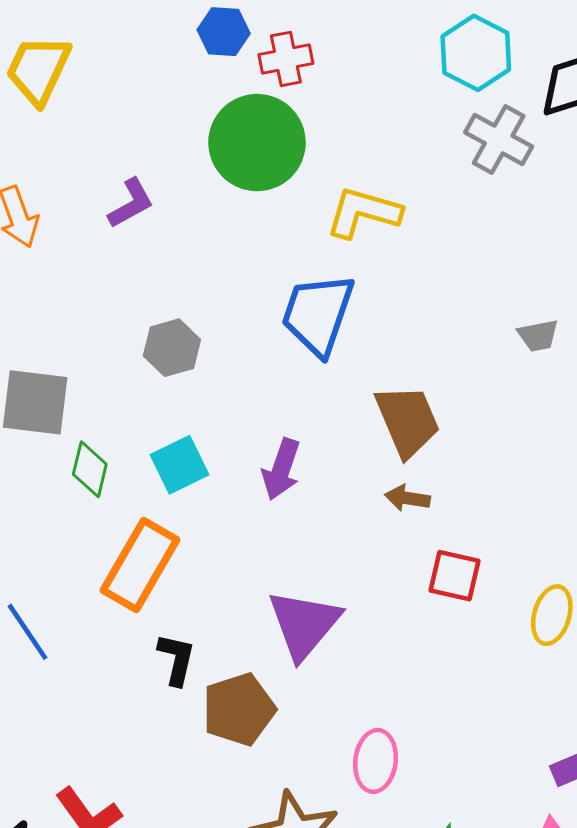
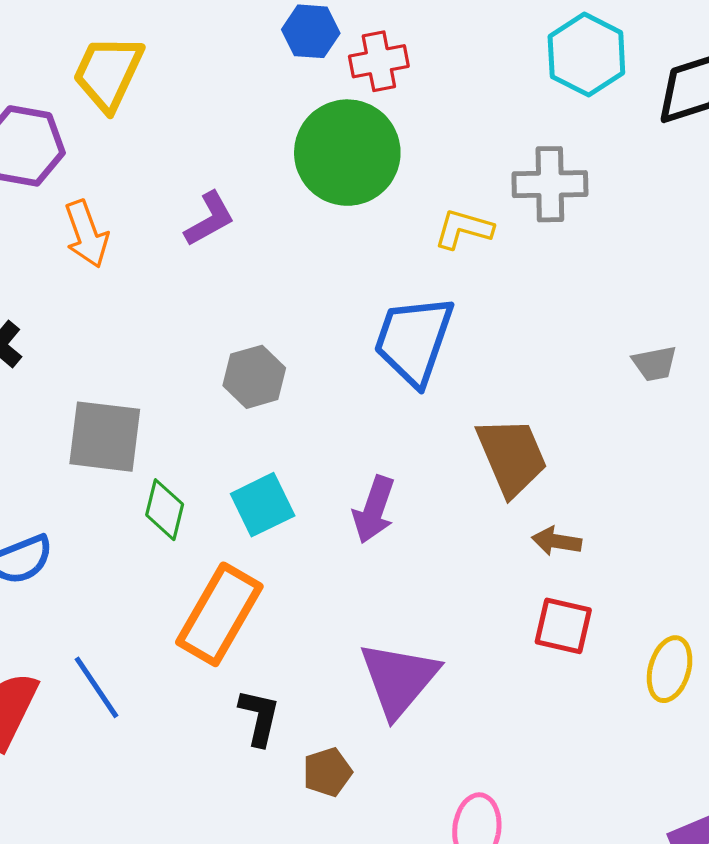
gray cross: (499, 140) -> (550, 184), moved, turned -30
yellow L-shape: (363, 212) -> (464, 229), size x0.7
brown arrow: (407, 498) -> (557, 541), moved
brown pentagon: (239, 709) -> (327, 772), size x0.6

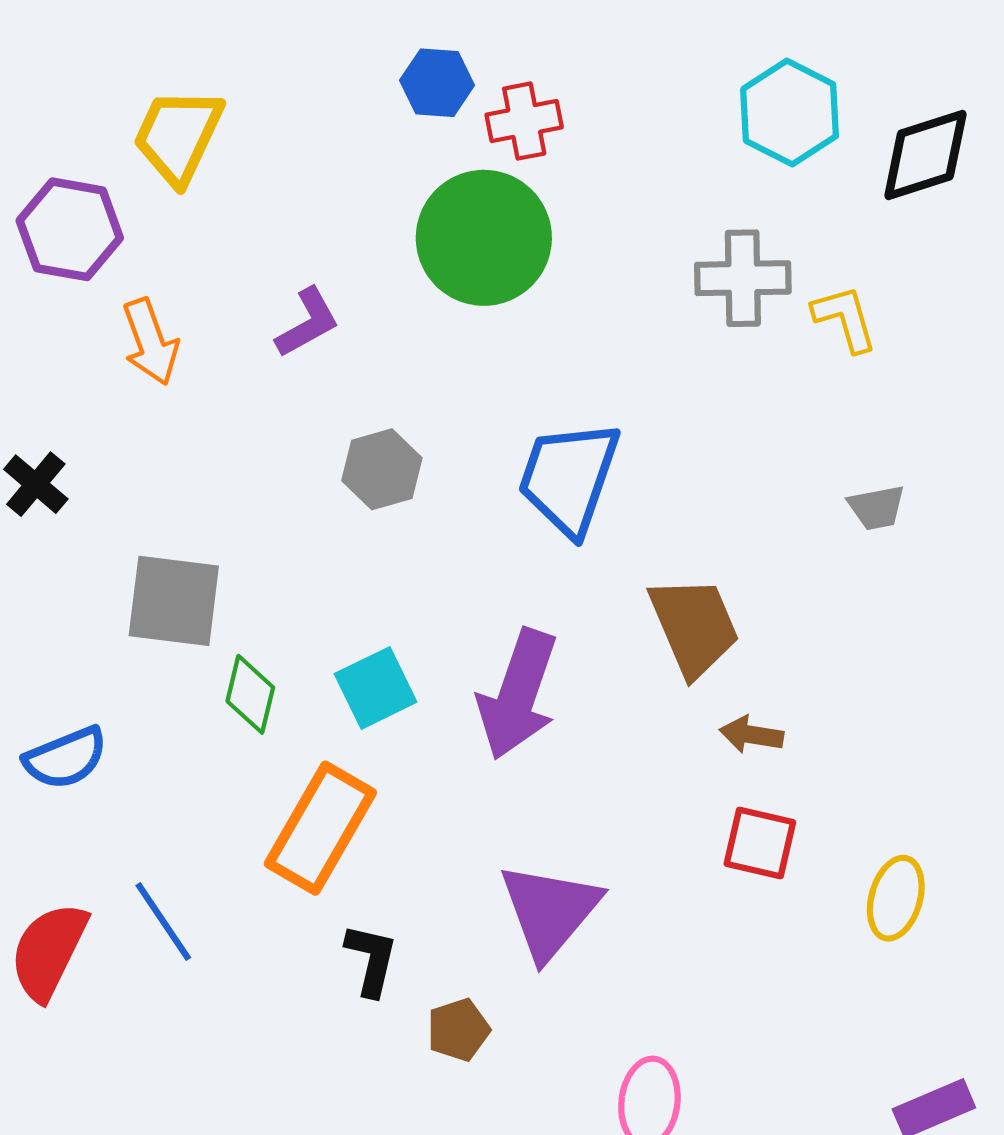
yellow L-shape: (464, 229) -> (845, 319), moved, turned 58
gray hexagon: (254, 377) -> (382, 469), moved
purple arrow: (374, 510) -> (518, 694), size x1.5

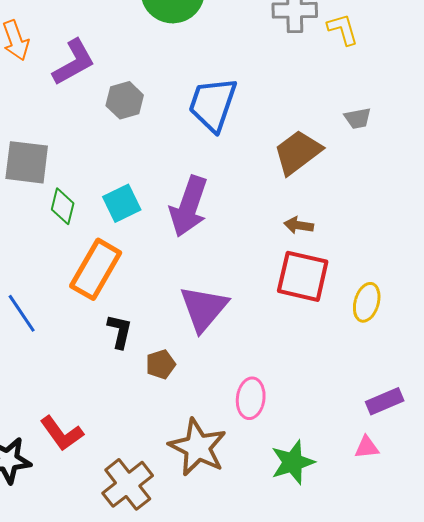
purple L-shape: (308, 323) -> (74, 62), moved, size x1.4
brown trapezoid: (694, 626) -> (298, 152), moved, turned -104
red square: (760, 843) -> (303, 276), size x1.5

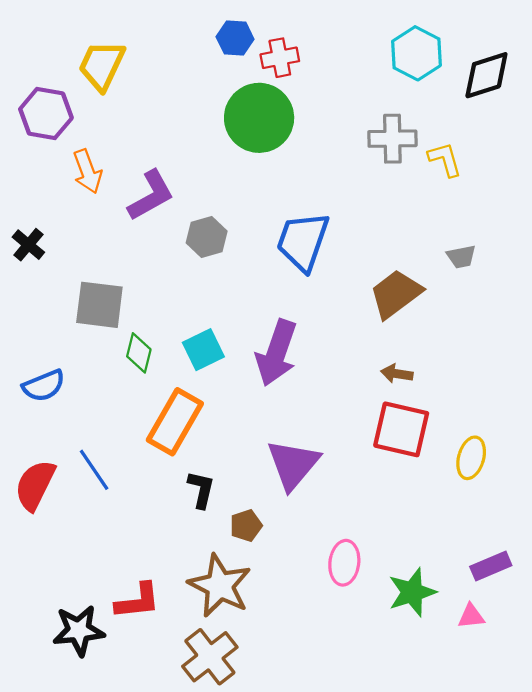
red L-shape: (62, 433) -> (138, 601), turned -60
brown star: (198, 447) -> (220, 586), moved
green star: (293, 462) -> (412, 592), moved

